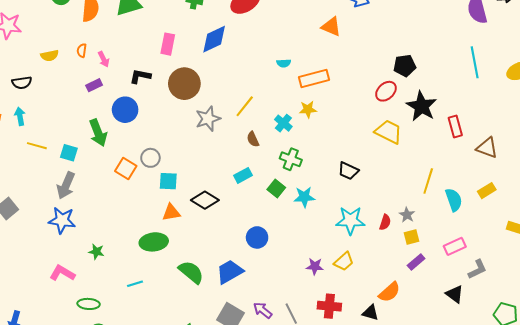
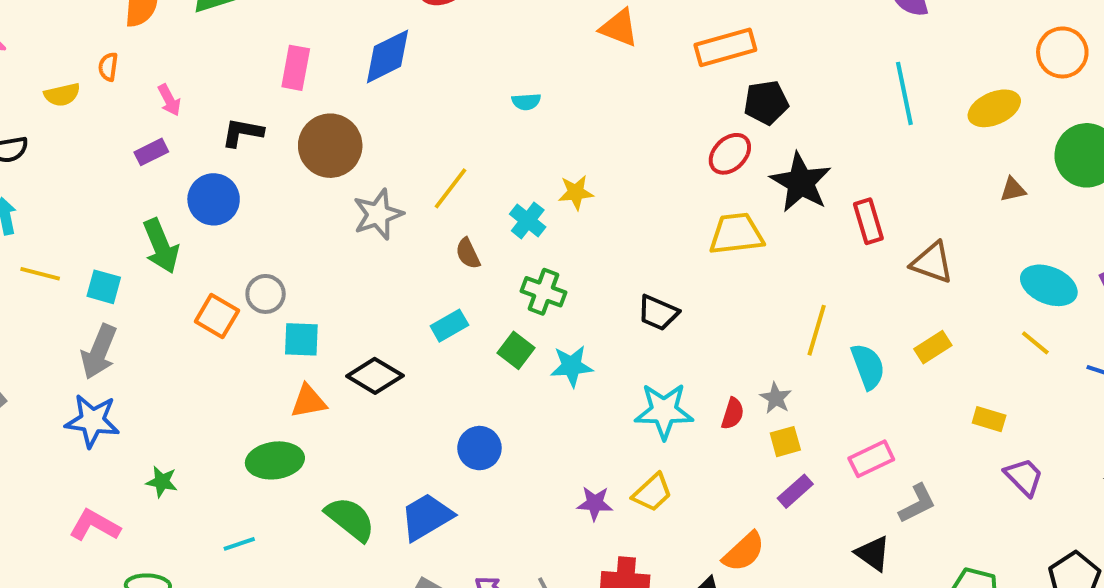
orange semicircle: (82, 50) -> (108, 67), moved
orange rectangle: (314, 78) -> (725, 47), moved
yellow trapezoid: (389, 132) -> (736, 234), turned -32

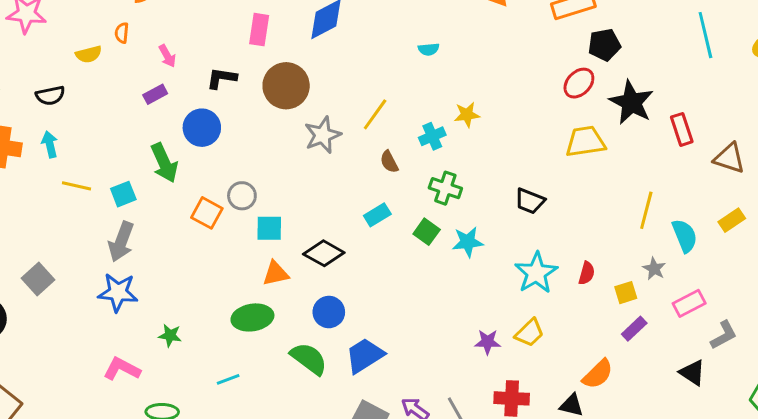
cyan cross: (528, 220) -> (432, 136), turned 30
cyan square: (104, 287) -> (123, 194), turned -35
gray star: (776, 398) -> (654, 269), moved
cyan star: (664, 411) -> (536, 273), turned -30
blue circle: (479, 448) -> (329, 312), moved

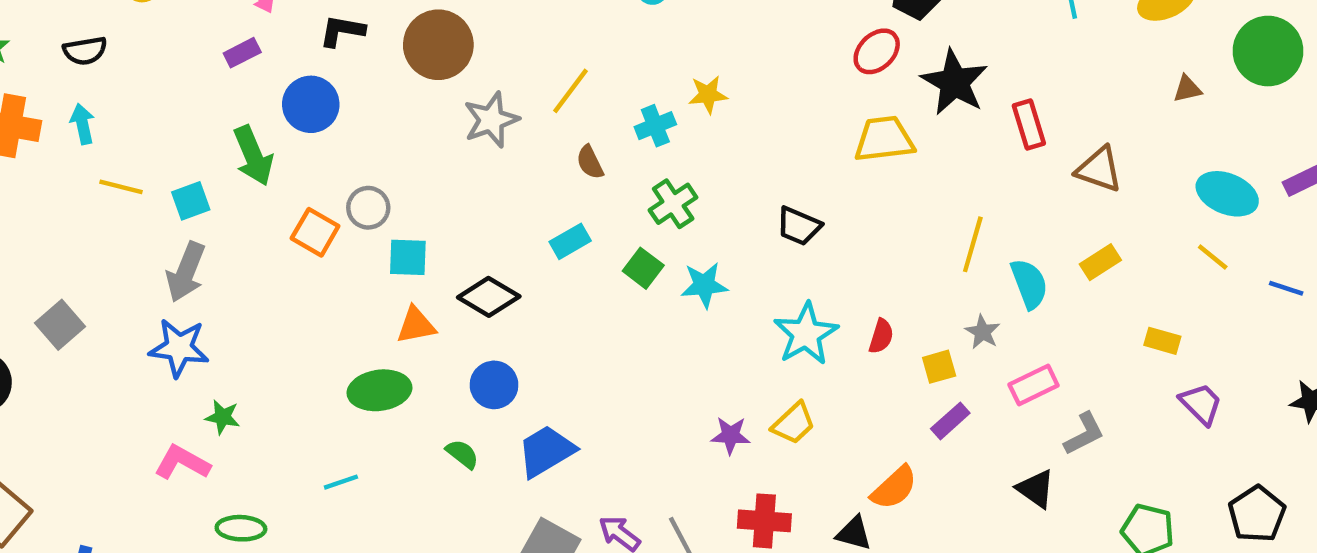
green cross: (445, 188) -> (673, 204), turned 36
green star: (170, 335) -> (223, 417), moved
green semicircle: (309, 359) -> (462, 454), size x0.6

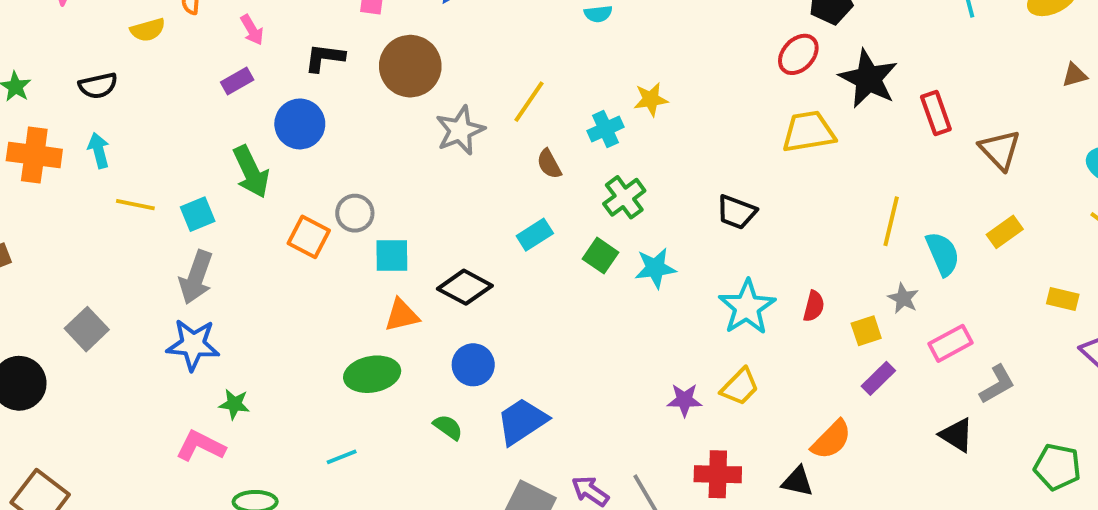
brown triangle: (1099, 169) -> (1000, 150), turned 30

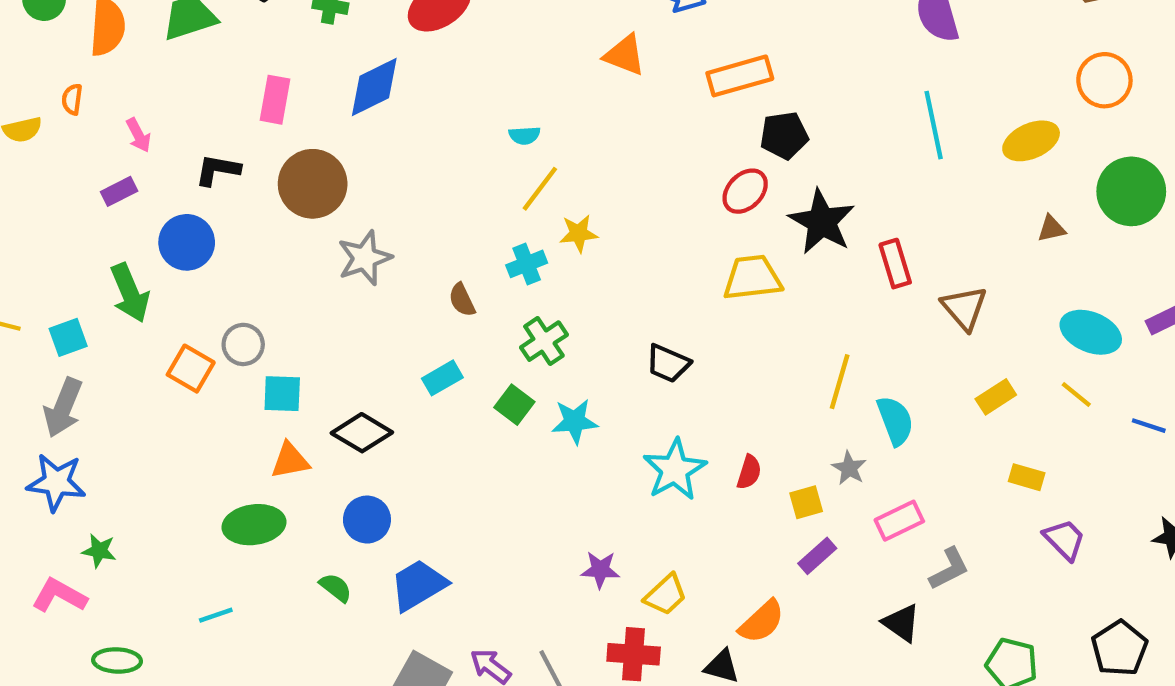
yellow line: (529, 102) -> (540, 189), moved
yellow rectangle: (1005, 232) -> (996, 397), moved
yellow trapezoid: (740, 387) -> (666, 595), moved

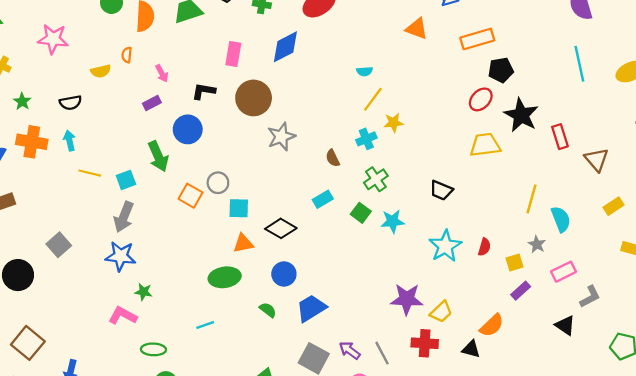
purple star: (600, 570) -> (407, 299), size x1.6

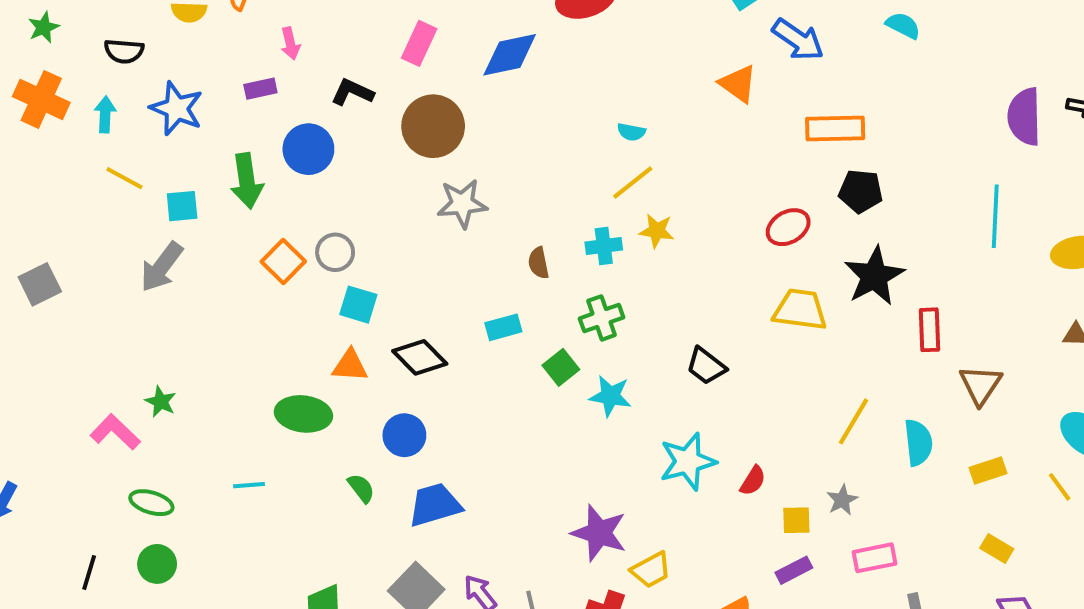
red ellipse: (481, 99) -> (788, 227), moved
cyan semicircle: (561, 219) -> (918, 443), moved
blue star: (121, 256) -> (177, 108), moved

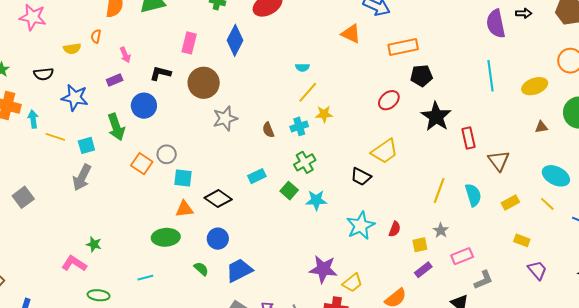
blue diamond: (510, 55) -> (235, 40), turned -40
cyan arrow: (105, 114) -> (33, 119), moved
brown semicircle: (539, 263) -> (268, 130), moved
yellow trapezoid: (800, 310) -> (385, 151), moved, turned 148

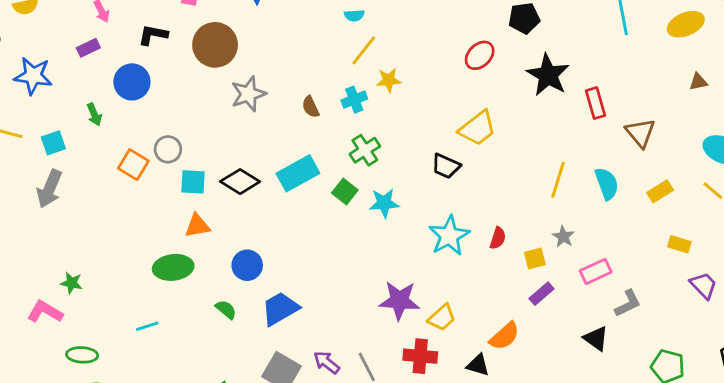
green arrow: (116, 127) -> (94, 114), size x0.6
cyan rectangle: (257, 176) -> (298, 173), size x1.6
black diamond: (218, 199) -> (240, 182), moved

